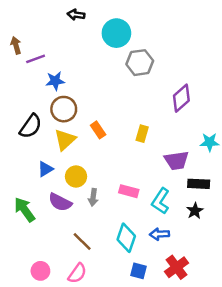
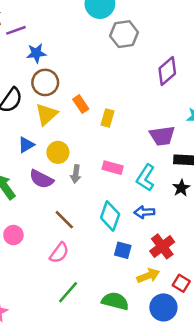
yellow rectangle: (142, 134) -> (108, 118), moved
pink circle: (40, 271) -> (13, 235), moved

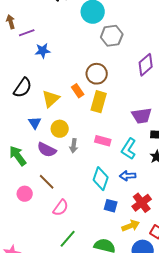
brown circle: (45, 82) -> (97, 74), moved
yellow rectangle: (108, 118) -> (99, 102), size x1.5
blue triangle: (26, 145) -> (35, 123), turned -32
brown line: (64, 220) -> (47, 182), moved

